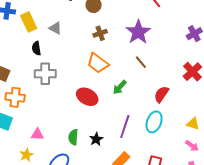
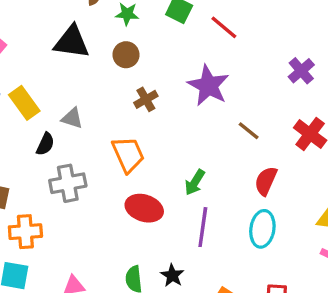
gray triangle: (55, 28) -> (72, 118), moved
black semicircle: (36, 48) -> (45, 144), turned -136
brown line: (141, 62) -> (249, 131), moved
orange trapezoid: (98, 63) -> (128, 154), moved, turned -140
purple line: (125, 127) -> (203, 227), moved

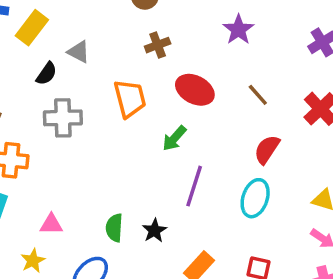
purple star: (208, 86) -> (239, 30), moved, size x0.7
yellow rectangle: (24, 103) -> (32, 28), turned 64
green arrow: (195, 182) -> (174, 138), moved
red ellipse: (144, 208) -> (195, 90), moved

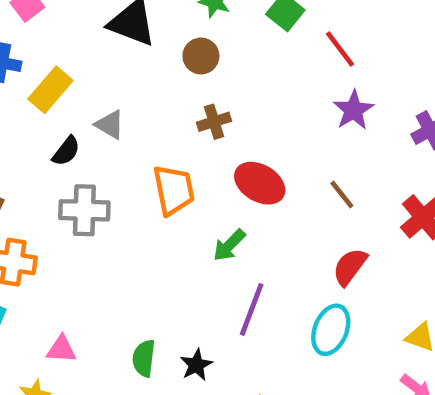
purple star: (239, 30) -> (353, 110), moved

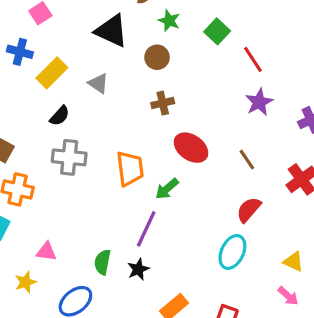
gray triangle: (110, 125) -> (98, 83), moved
orange trapezoid: (174, 190) -> (130, 169), moved
purple line: (252, 309) -> (146, 229), moved

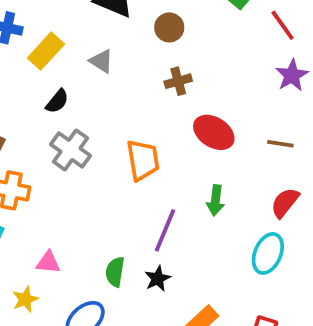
gray cross: (69, 157) -> (71, 150), turned 32
brown line: (247, 160) -> (280, 144), turned -45
green arrow: (167, 189) -> (215, 200), moved, turned -40

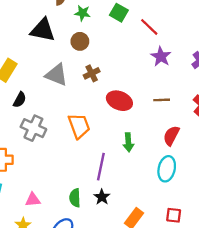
gray triangle: (101, 61) -> (57, 75), moved, size x1.5

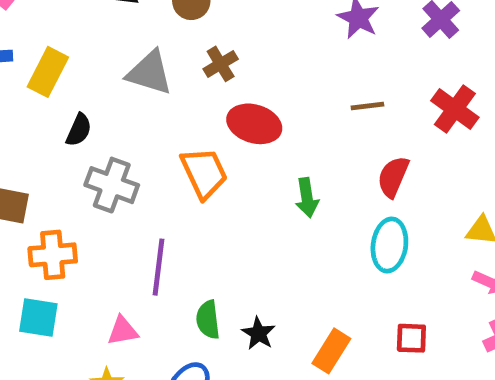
red ellipse: (119, 101) -> (254, 124), moved
purple line: (101, 167) -> (159, 267), moved
black star: (102, 197) -> (258, 333), moved

